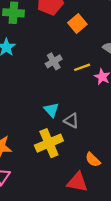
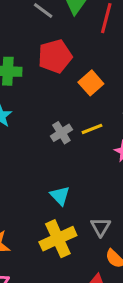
yellow line: (82, 67) -> (92, 129), moved
gray triangle: (71, 121) -> (101, 227), moved, turned 35

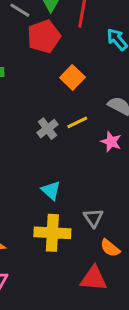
red pentagon: (55, 56) -> (44, 36), moved
yellow cross: (58, 239) -> (52, 233), turned 32

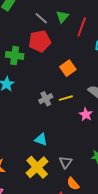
red pentagon: (44, 36) -> (40, 41), moved
cyan triangle: (51, 190) -> (41, 139), turned -32
yellow cross: (52, 233) -> (37, 167), turned 35

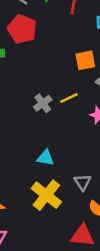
red pentagon: (40, 41) -> (22, 29), turned -30
orange square: (68, 68) -> (85, 60), moved, turned 35

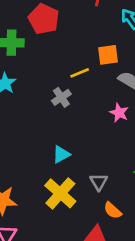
yellow line: (69, 98) -> (80, 73), moved
cyan triangle: (45, 158) -> (61, 154), turned -42

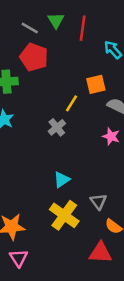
yellow line: (80, 73) -> (71, 103), turned -30

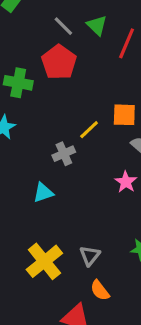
green triangle: (56, 20) -> (97, 25), turned -30
cyan triangle: (62, 180) -> (43, 193), moved

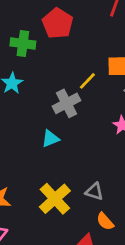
gray cross: (64, 154) -> (66, 103), size x1.4
gray triangle: (90, 256) -> (94, 191), turned -48

